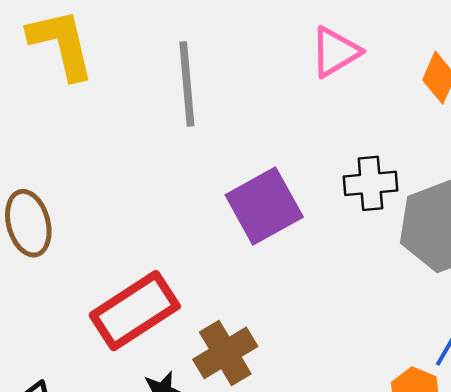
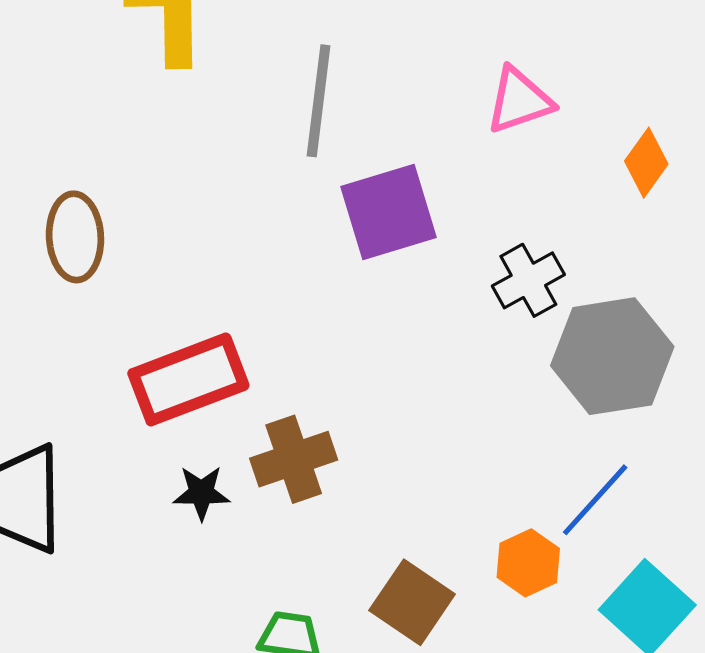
black cross: (370, 183) -> (528, 280), turned -36
purple square: (264, 206) -> (389, 212), moved

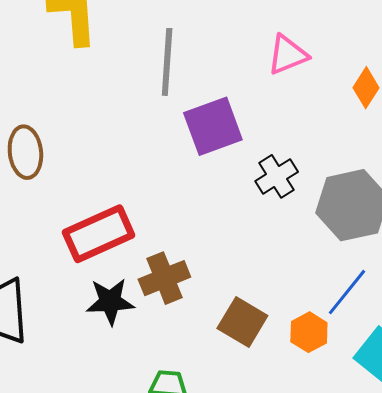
black cross: (528, 280) -> (277, 176), moved
black star: (201, 493) -> (110, 301), size x1.4
brown square: (412, 602) -> (242, 322), moved

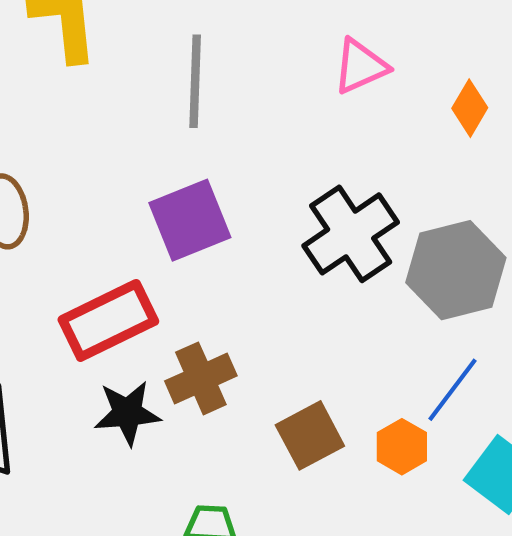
purple square: (213, 126) -> (190, 220), moved
black cross: (277, 176) -> (351, 234), size x1.6
brown square: (242, 322) -> (310, 435), turned 33

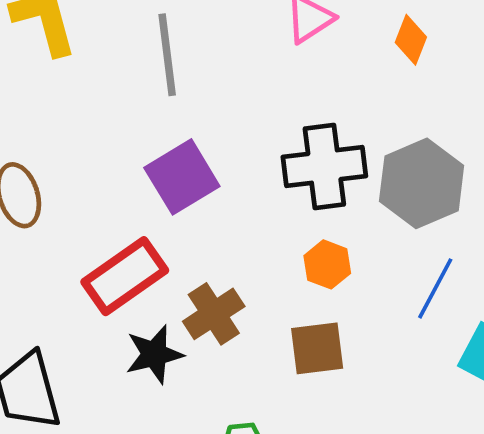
black cross: (351, 234) -> (324, 166), turned 36
brown square: (310, 435) -> (317, 348), turned 30
orange hexagon: (402, 447) -> (327, 264), moved

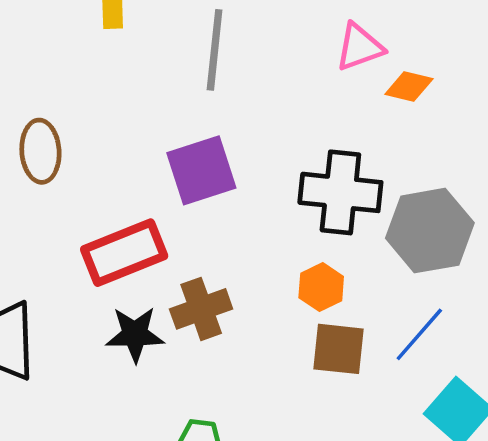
orange diamond: (411, 40) -> (409, 86), moved, turned 69
brown square: (317, 348) -> (339, 349), moved

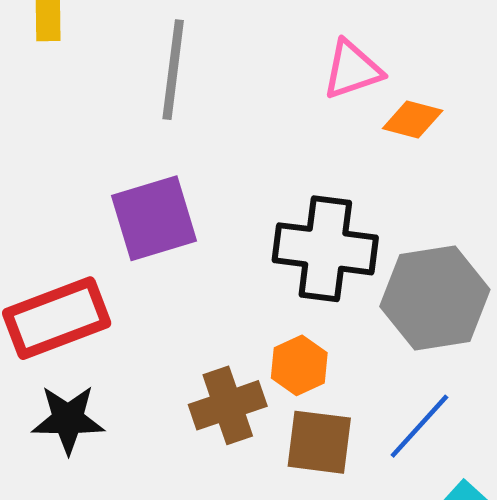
brown cross: (201, 309) -> (228, 405), moved

